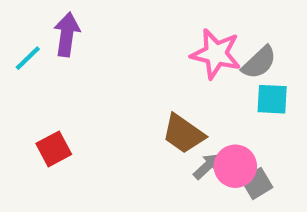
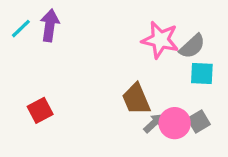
cyan line: (28, 58) -> (21, 29), moved
brown trapezoid: (183, 134) -> (136, 99), turned 32
gray square: (257, 184) -> (199, 122), moved

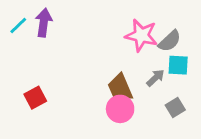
gray arrow: (154, 123) -> (155, 78), moved
pink circle: (175, 123) -> (120, 109), moved

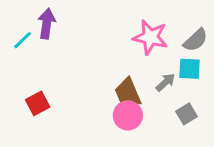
cyan line: (18, 25) -> (23, 40), moved
gray semicircle: (170, 41) -> (196, 40), moved

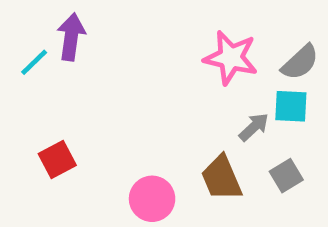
brown trapezoid: (128, 93) -> (221, 178), moved
pink circle: (128, 115) -> (152, 199), moved

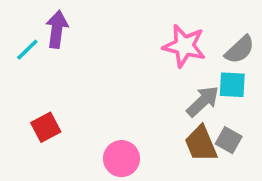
gray arrow: (254, 127) -> (203, 101), size x1.4
gray square: (286, 176) -> (229, 140), turned -30
brown trapezoid: (221, 178) -> (201, 144), moved

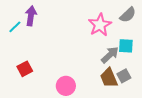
pink star: (184, 46) -> (100, 25), turned 30
gray semicircle: (240, 50) -> (128, 15), moved
gray square: (229, 140) -> (124, 76), turned 32

